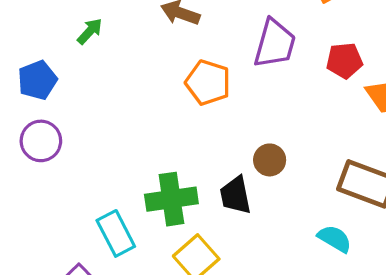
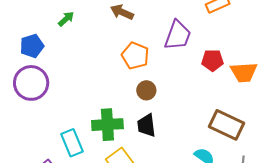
red pentagon: (344, 61) -> (212, 60), moved
purple circle: (41, 141) -> (31, 83), size x1.4
brown circle: (270, 160) -> (146, 90), moved

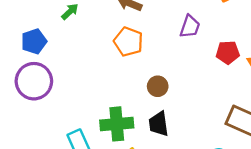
purple trapezoid: (178, 35) -> (190, 27), size x0.7
orange pentagon: (135, 56) -> (128, 42), moved

